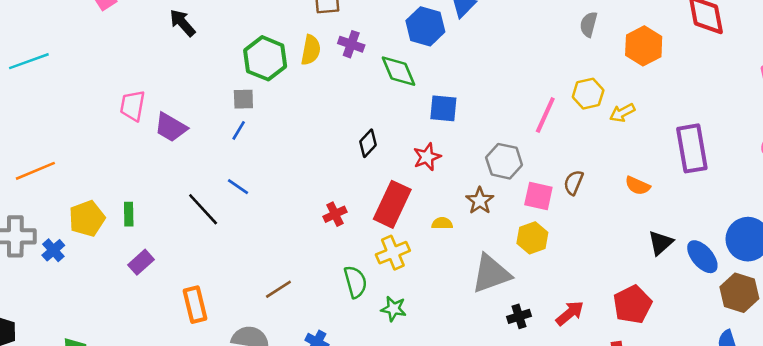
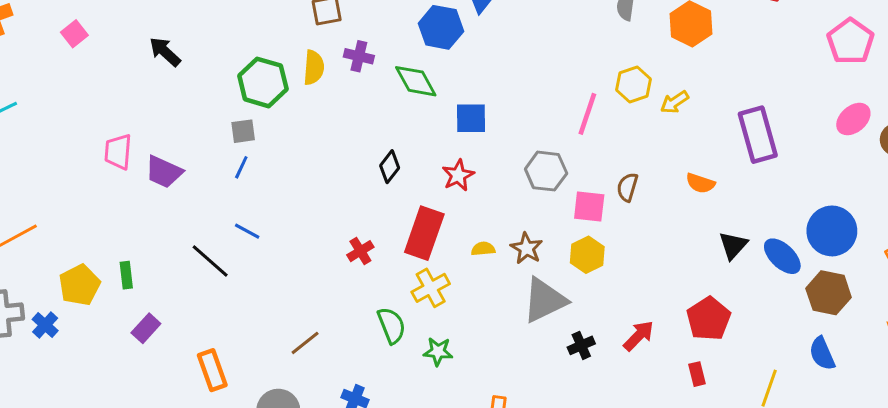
brown star: (480, 201) -> (527, 248), moved

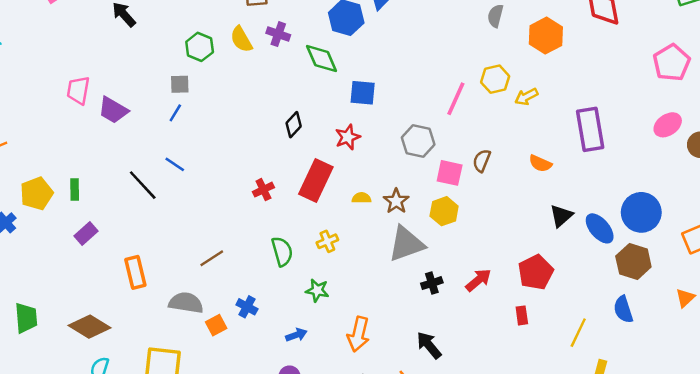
yellow semicircle: (314, 68) -> (241, 39), turned 140
green hexagon: (263, 82) -> (200, 47), size x0.7
yellow cross: (431, 288) -> (327, 241), moved, size x0.7
green star: (438, 352) -> (317, 290), moved

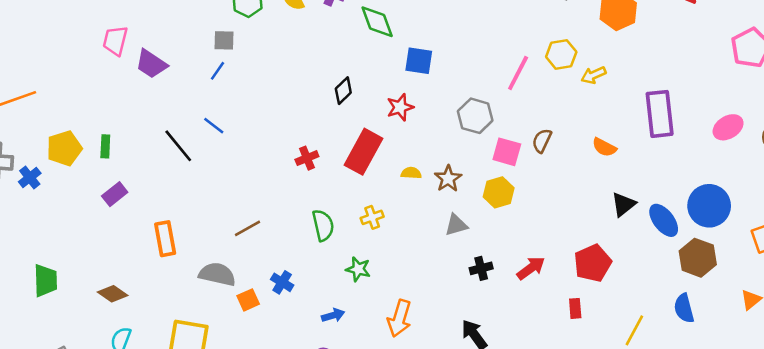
pink ellipse: (668, 125) -> (728, 127), moved
gray triangle: (406, 244) -> (456, 225), size x0.6
brown diamond: (89, 327) -> (113, 294), size x0.7

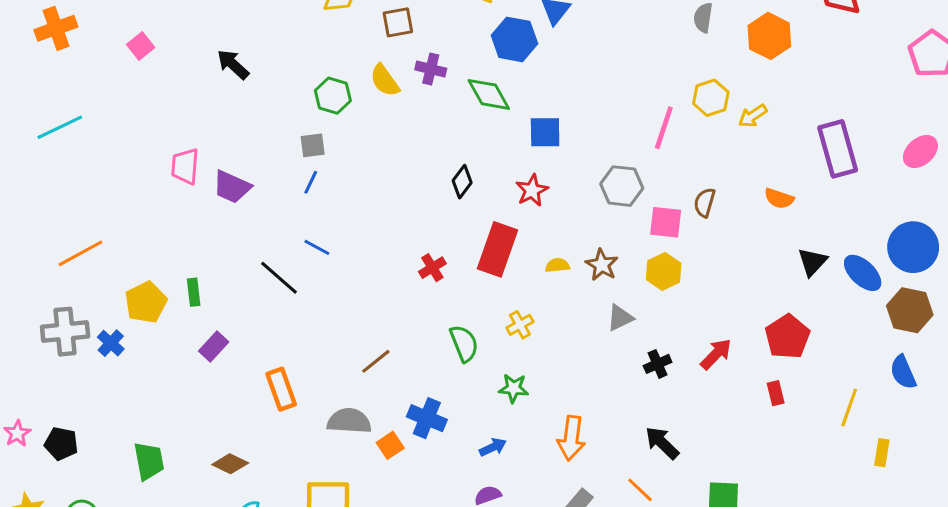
blue cross: (282, 282) -> (427, 418), size x1.4

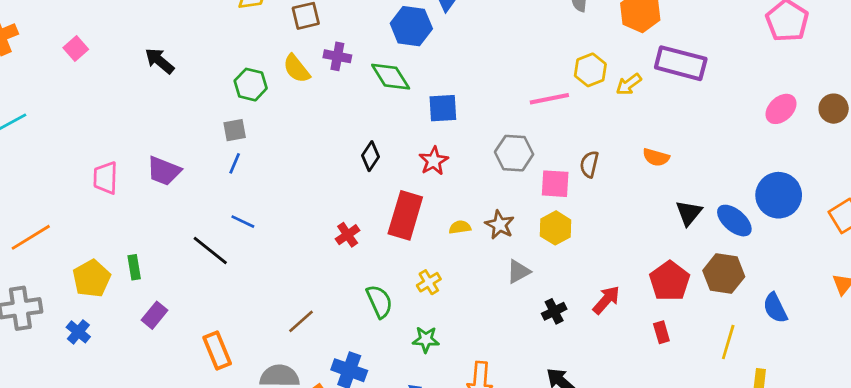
pink line: (664, 128) -> (549, 99), turned 63
purple rectangle: (838, 149) -> (681, 63), moved, turned -57
pink trapezoid: (185, 166) -> (105, 178), moved
brown hexagon: (910, 310) -> (724, 274), moved
blue cross: (111, 343) -> (78, 332), moved

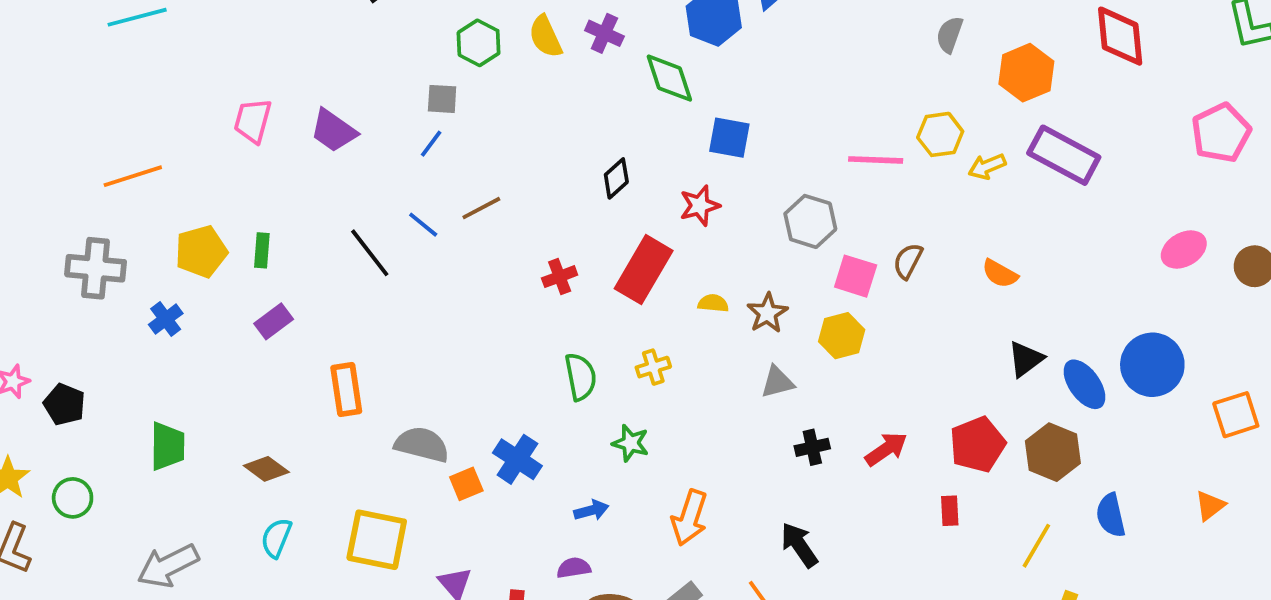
brown line: (301, 321) -> (481, 208), moved

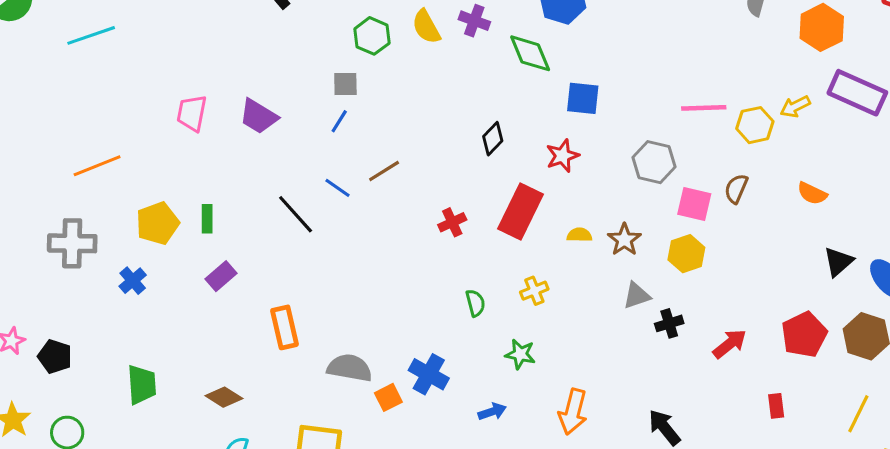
yellow hexagon: (940, 134) -> (755, 125), moved
green semicircle: (581, 377) -> (475, 303), size x0.7
black cross: (812, 447) -> (669, 323), moved
red rectangle: (950, 511) -> (776, 406), moved

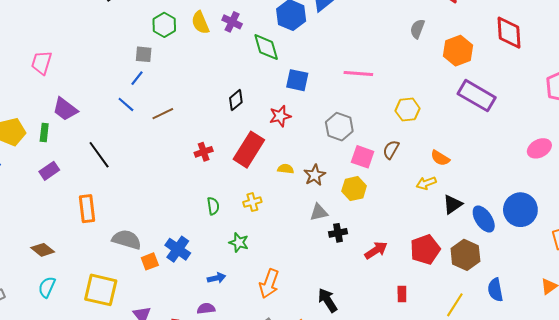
yellow arrow: (795, 107) -> (426, 183), moved
pink line: (704, 108) -> (358, 73), moved
purple trapezoid: (259, 116) -> (65, 109), moved
blue line: (338, 188) -> (126, 104), moved
black line: (296, 214) -> (99, 155), moved

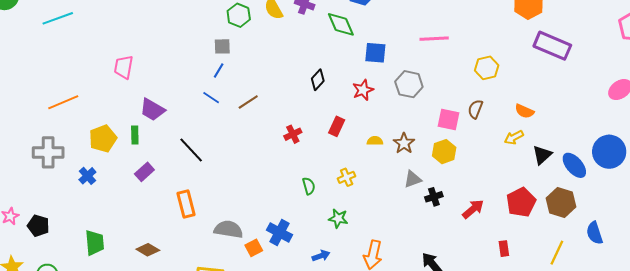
gray hexagon: (339, 127) -> (409, 84), moved
red rectangle: (249, 150) -> (337, 126), size x0.6

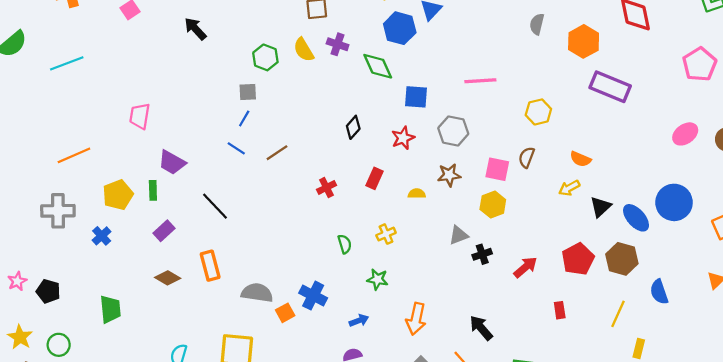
brown star: (404, 143) -> (449, 175), moved, turned 30
brown diamond: (148, 250) -> (168, 278), moved

